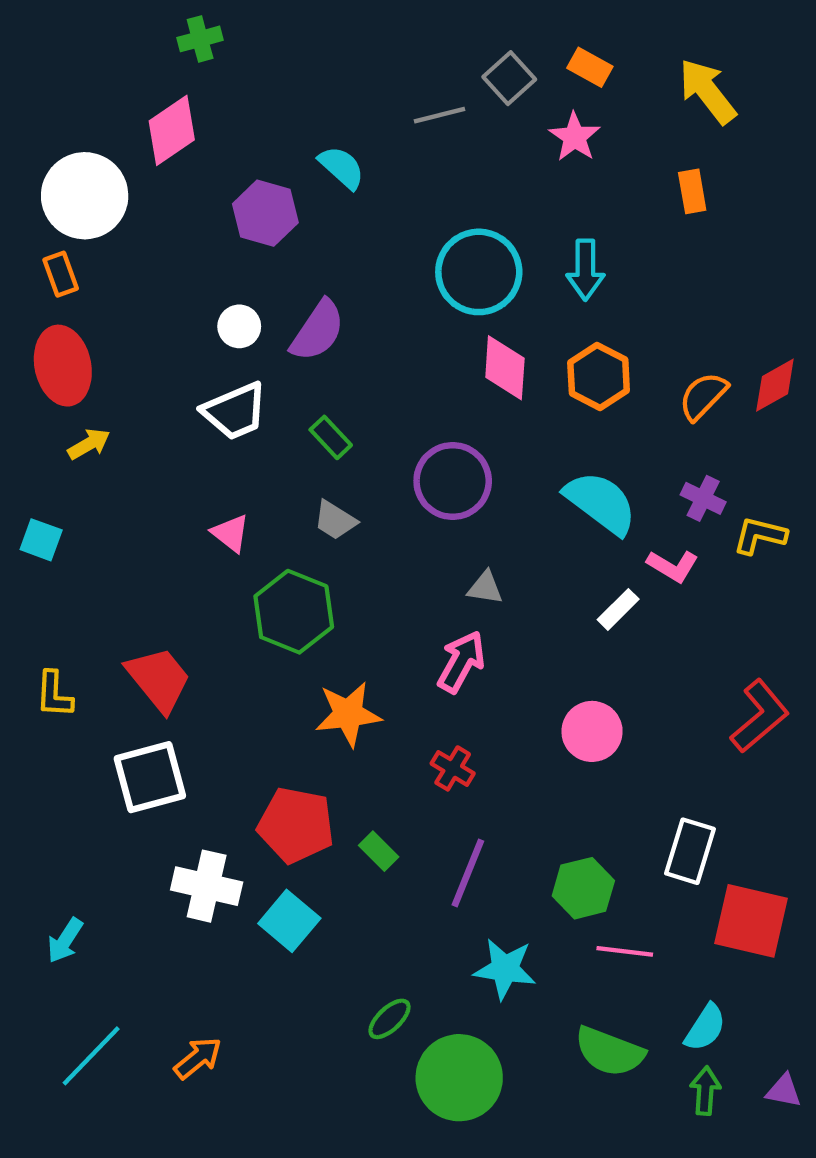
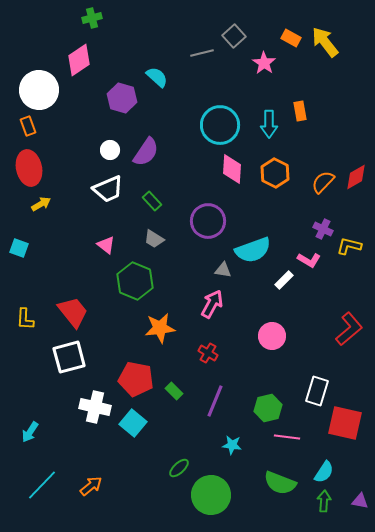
orange rectangle: (590, 67) -> (291, 38), moved
orange rectangle: (692, 191) -> (300, 111), moved
cyan semicircle: (601, 503) -> (253, 250), moved, turned 123
cyan star: (505, 969) -> (232, 445), size x0.7

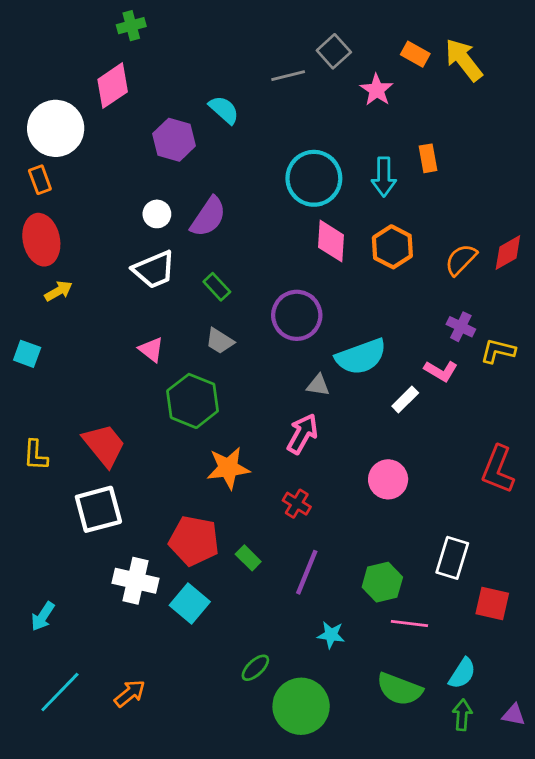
red L-shape: (349, 329) -> (498, 469), turned 152
red square: (345, 423) -> (492, 604), size x0.7

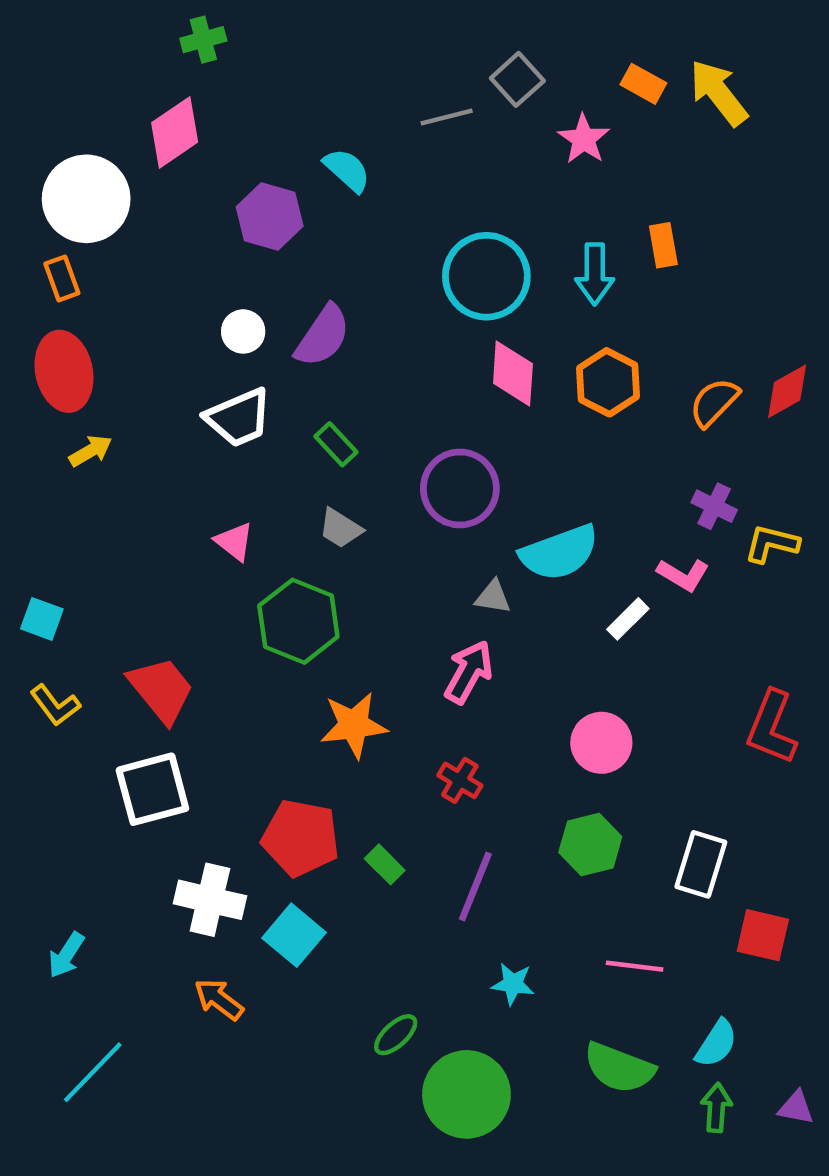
cyan square: (27, 354) -> (42, 619), moved
yellow L-shape: (36, 455) -> (55, 705), turned -40
green hexagon: (382, 582) -> (590, 845), moved
orange arrow: (130, 693) -> (219, 999), moved, turned -104

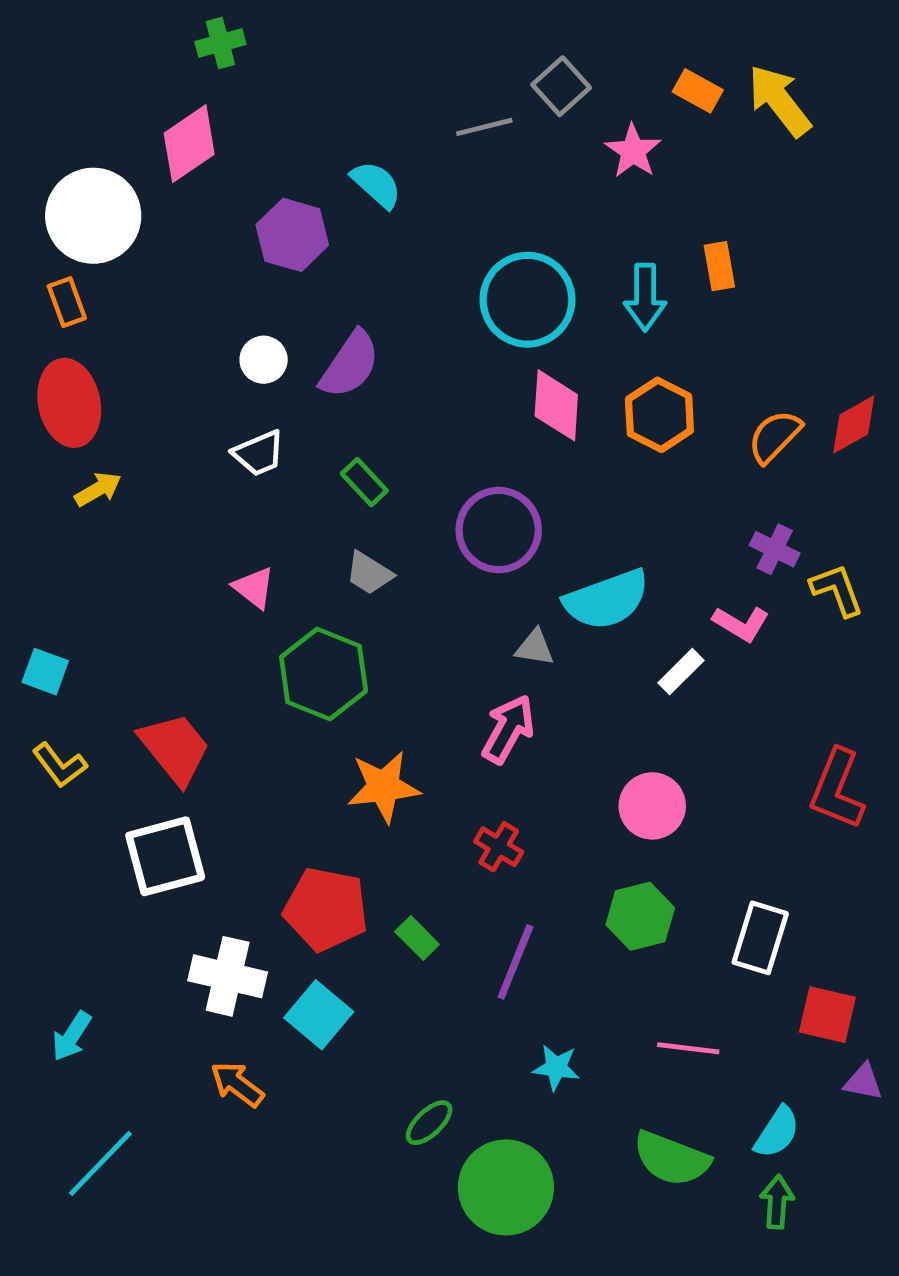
white trapezoid: (239, 418) -> (259, 453), size x0.7
yellow L-shape: (772, 544) -> (837, 590), turned 56
purple triangle: (796, 1108) -> (863, 1082), moved

